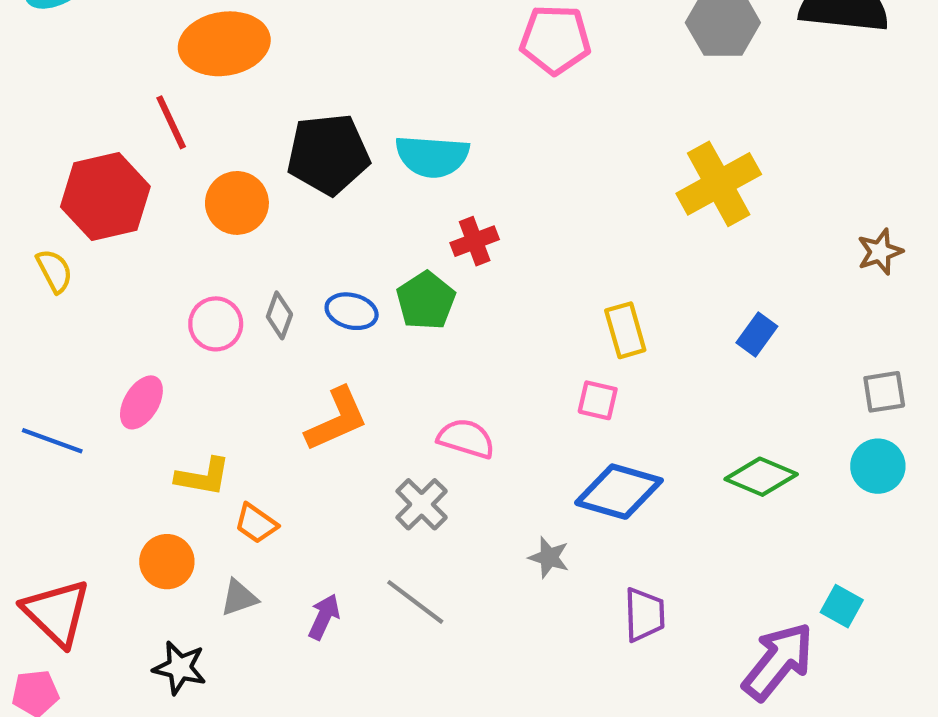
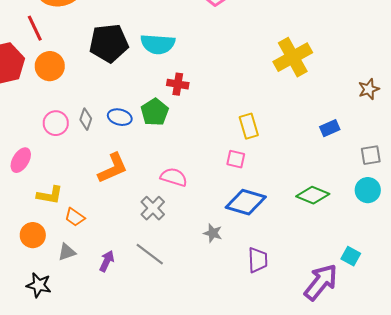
orange circle: (237, 203) -> (50, 66), moved
red cross: (475, 241) -> (178, 84), turned 30
blue rectangle: (757, 335) -> (330, 128), moved, turned 30

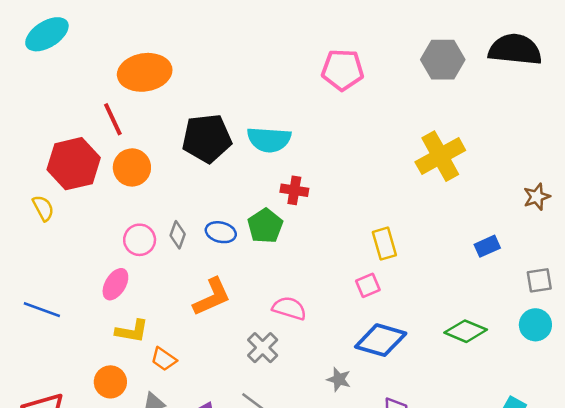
pink square: (236, 159) -> (368, 285), turned -36
pink ellipse: (21, 160) -> (115, 284), moved

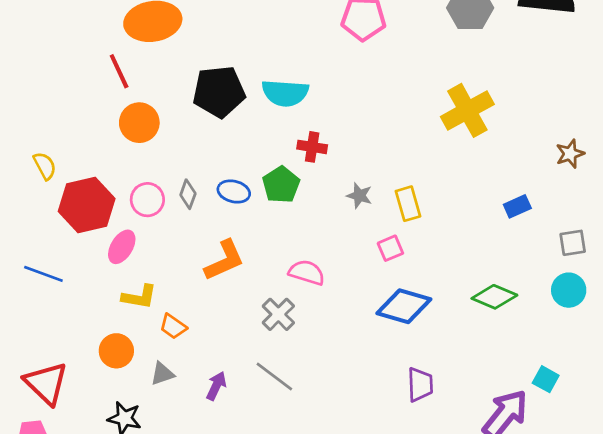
red hexagon: (74, 164) -> (87, 205), moved
gray star: (339, 379) -> (359, 196), moved

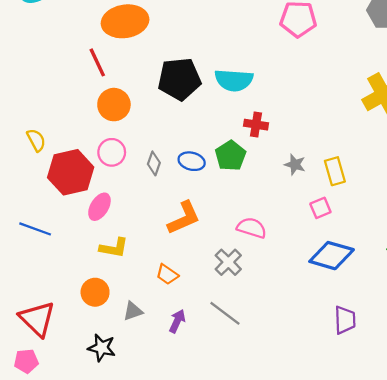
pink circle: (147, 200) -> (112, 152), moved
orange trapezoid: (173, 327) -> (167, 274), moved

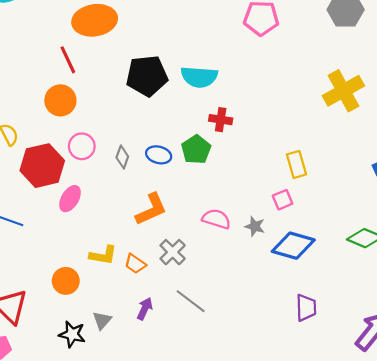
orange circle: (114, 105) -> (60, 100), moved
gray star: (295, 165) -> (255, 226), moved
yellow L-shape: (114, 248) -> (103, 255), moved
gray cross: (228, 262) -> (173, 252), moved
gray triangle: (133, 311) -> (102, 320), moved, turned -30

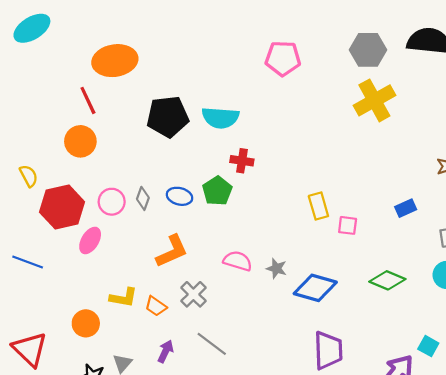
yellow cross: (343, 91) -> (374, 100), moved
pink circle: (82, 146) -> (112, 202), moved
pink square: (283, 200) -> (348, 225), moved, turned 30
purple trapezoid: (306, 308) -> (328, 350), size x1.4

